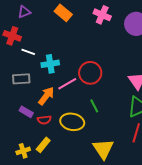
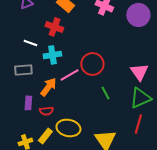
red cross: (12, 36) -> (54, 27), moved
green line: (94, 106) -> (105, 93), moved
purple rectangle: (26, 112) -> (28, 103), turned 64
yellow ellipse: (72, 122) -> (68, 128), moved

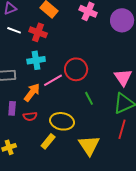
white line: (30, 43) -> (14, 30), moved
yellow ellipse: (68, 128) -> (62, 121), moved
yellow rectangle: (45, 136) -> (48, 141), moved

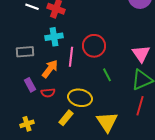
pink line: (53, 80) -> (71, 57), turned -54
purple rectangle: (12, 108) -> (30, 85), turned -32

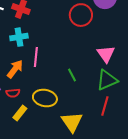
red circle: (94, 46) -> (81, 15), moved
yellow rectangle: (66, 118) -> (20, 113), moved

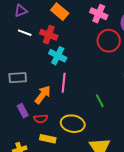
cyan cross: (19, 37) -> (58, 56), moved, turned 36
yellow rectangle: (20, 113) -> (48, 139), turned 63

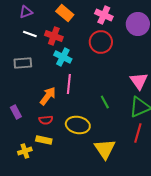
red circle: (109, 41) -> (101, 42), moved
gray rectangle: (18, 78) -> (23, 63), moved
purple rectangle: (23, 111) -> (16, 112), moved
yellow rectangle: (48, 139) -> (44, 140), moved

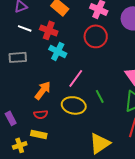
pink line: (69, 84) -> (76, 78), moved, turned 30
purple rectangle: (16, 112) -> (11, 118), moved
yellow ellipse: (78, 125) -> (74, 105), moved
yellow triangle: (105, 149) -> (100, 143), turned 30

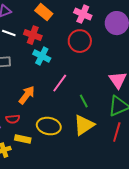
yellow ellipse: (74, 105) -> (49, 126), moved
red semicircle: (41, 114) -> (13, 119), moved
yellow triangle: (100, 143) -> (84, 125), moved

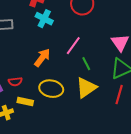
pink line: (60, 83) -> (73, 46), moved
orange arrow: (27, 95) -> (42, 58), moved

